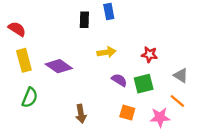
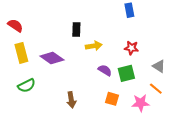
blue rectangle: (109, 12) -> (129, 10), moved
black rectangle: (84, 20) -> (76, 30), moved
green semicircle: (30, 98) -> (26, 86), turned 42

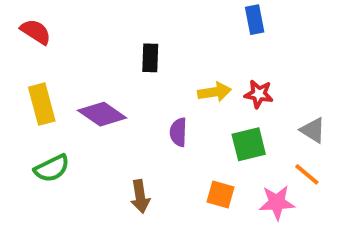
red semicircle: (15, 25) -> (36, 32), moved
yellow arrow: (94, 46) -> (215, 92), moved
purple semicircle: (105, 70) -> (178, 132), moved, turned -120

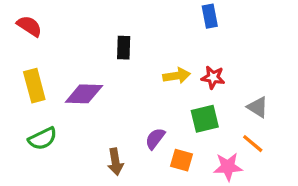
purple diamond: (102, 114) -> (84, 94), turned -33
purple semicircle: (178, 132) -> (155, 139), moved, turned 35

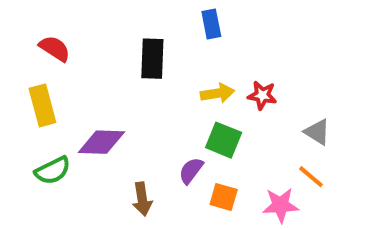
blue rectangle: (210, 16) -> (211, 24), moved
red semicircle: (29, 26) -> (55, 48), moved
black rectangle: (124, 48) -> (152, 59), size x1.4
purple diamond: (84, 94) -> (101, 142), moved
green square: (205, 119) -> (224, 140), moved, turned 36

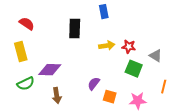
gray triangle: (317, 132) -> (156, 56), moved
green square: (224, 140) -> (134, 69), moved
orange line: (311, 177) -> (164, 87), moved, turned 64
brown arrow: (142, 199) -> (57, 96), moved

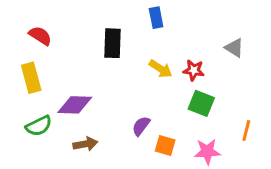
yellow arrow: (107, 46) -> (161, 69), turned 42
gray triangle: (156, 56) -> (234, 48), moved
brown arrow: (57, 96) -> (85, 144), turned -91

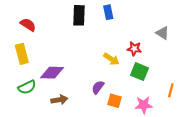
black rectangle: (112, 43) -> (79, 15), moved
yellow arrow: (161, 69) -> (111, 59), moved

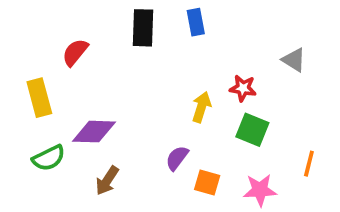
red semicircle: (28, 25) -> (75, 52), moved, turned -84
yellow arrow: (111, 59) -> (201, 107), turned -105
brown arrow: (59, 100) -> (107, 181), turned 133

